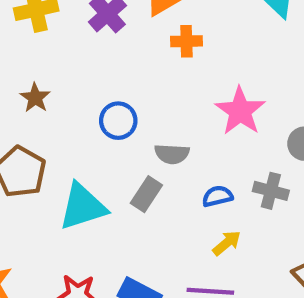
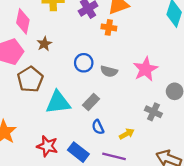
orange cross: (186, 41) -> (109, 27), moved
gray semicircle: (172, 154) -> (109, 71), moved
blue semicircle: (217, 196) -> (98, 127), moved, turned -112

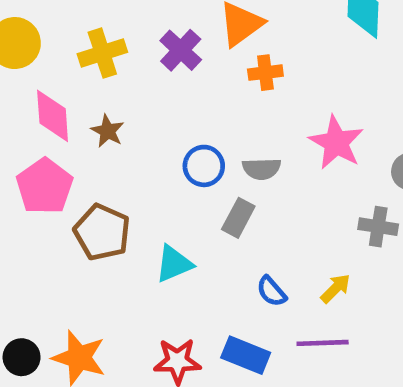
orange cross: (109, 27) -> (265, 73), moved
brown star: (44, 44) -> (108, 131), moved
cyan triangle: (58, 102) -> (174, 264), size x0.7
gray rectangle: (91, 102) -> (238, 218), moved

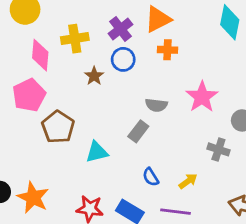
yellow cross: (102, 53) -> (75, 39), moved
brown star: (108, 131) -> (94, 76), moved
blue circle: (204, 166) -> (123, 59), moved

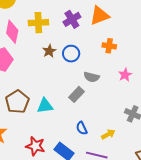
orange cross: (167, 50) -> (109, 46), moved
blue circle: (123, 59) -> (71, 54), moved
pink star: (202, 97) -> (125, 75), size x0.6
brown pentagon: (58, 127) -> (17, 102), moved

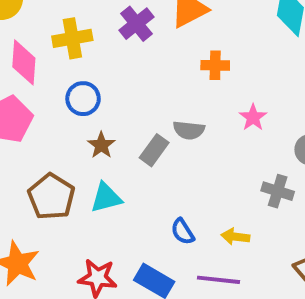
brown star: (49, 51) -> (101, 145), moved
blue circle: (71, 54) -> (83, 99), moved
gray rectangle: (77, 94) -> (154, 150), moved
yellow arrow: (108, 134) -> (235, 237), turned -136

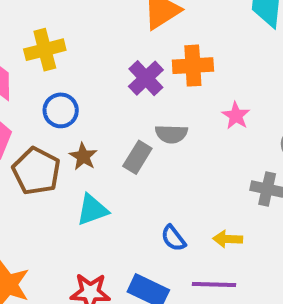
purple cross: (136, 24) -> (146, 78), moved
orange cross: (215, 65) -> (193, 66), size x1.4
brown pentagon: (51, 197) -> (36, 171), moved

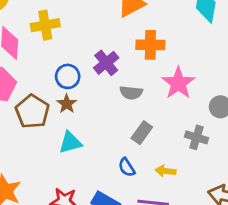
purple cross: (146, 78) -> (106, 63), moved
blue circle: (61, 110) -> (68, 76), moved
pink star: (236, 116) -> (178, 83), size x1.6
gray rectangle: (137, 157) -> (142, 133), moved

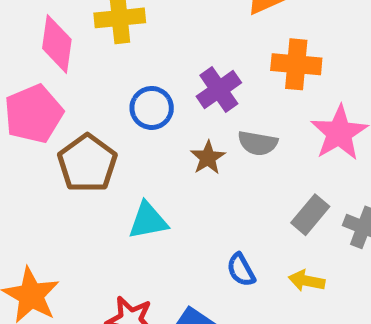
brown star: (67, 104) -> (208, 158), moved
gray rectangle: (142, 133) -> (310, 215), moved

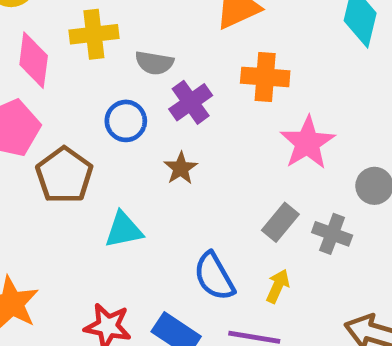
gray semicircle: (258, 143) -> (154, 63), moved
blue semicircle: (241, 270) -> (214, 276), size x1.5
yellow arrow: (307, 281) -> (278, 286), turned 104

